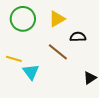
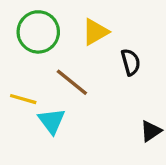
black semicircle: (78, 37) -> (131, 62), turned 77
brown line: (58, 52) -> (72, 82), moved

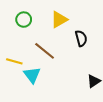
green circle: (38, 32) -> (24, 20), size x0.6

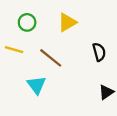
black semicircle: (81, 38) -> (99, 52), moved
yellow line: (14, 61) -> (14, 50), moved

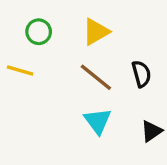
brown line: (51, 58) -> (96, 77), moved
cyan triangle: (36, 85) -> (98, 121), moved

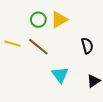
green circle: (39, 32) -> (38, 20), moved
brown line: (96, 77) -> (38, 47), moved

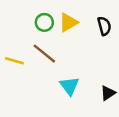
yellow line: (12, 44) -> (14, 61), moved
black semicircle: (87, 46) -> (104, 26), moved

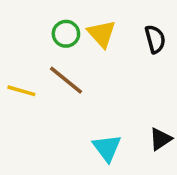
yellow triangle: (68, 22) -> (102, 34), turned -42
cyan triangle: (70, 86) -> (107, 148), moved

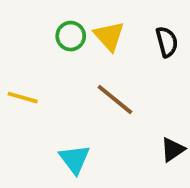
brown line: (66, 80) -> (115, 100), moved
cyan triangle: (107, 148) -> (75, 159), moved

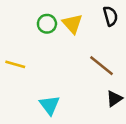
black semicircle: (167, 42) -> (110, 16), moved
brown line: (115, 100) -> (102, 66), moved

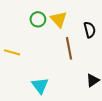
black semicircle: (110, 16) -> (90, 30), moved
brown line: (102, 66) -> (69, 48), moved, turned 40

